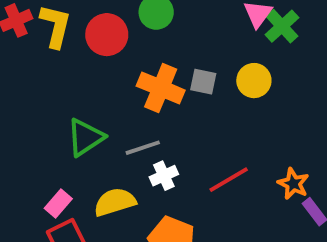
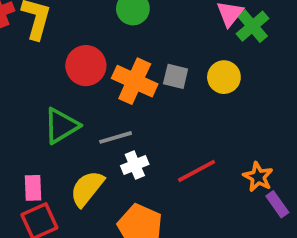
red circle: (107, 35) -> (86, 66), moved
yellow semicircle: (115, 202) -> (87, 188), turned -36
pink rectangle: (58, 203) -> (33, 188), turned -45

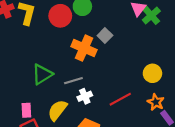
red circle: (86, 66) -> (60, 16), moved
gray square: (176, 76) -> (105, 35), moved, turned 32
yellow circle: (224, 77) -> (152, 73), moved

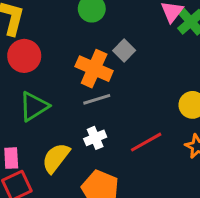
red circle: (60, 16) -> (24, 56), moved
gray line: (73, 81) -> (97, 99), moved

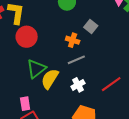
orange cross: (94, 69) -> (73, 40), size x0.6
yellow semicircle: (56, 158) -> (50, 79), moved

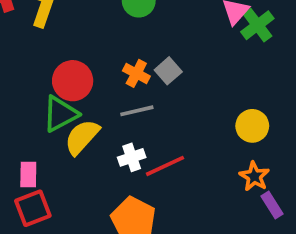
gray square: (91, 26) -> (168, 71), moved
red circle: (27, 37) -> (73, 81), moved
red line: (111, 84) -> (165, 166), moved

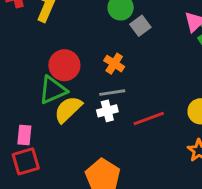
gray square: (168, 71) -> (140, 26), moved
white cross: (132, 157) -> (107, 111), moved
red line: (165, 166) -> (149, 119), moved

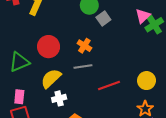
green triangle: (53, 90) -> (19, 62), moved
white cross: (107, 111) -> (59, 98), moved

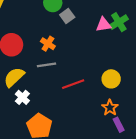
pink triangle: (143, 16) -> (104, 25), moved, turned 35
white cross: (59, 98) -> (22, 97), turned -32

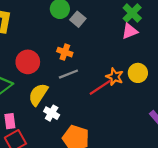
pink triangle: (104, 25) -> (130, 31), moved
orange star: (110, 108) -> (115, 77), moved

